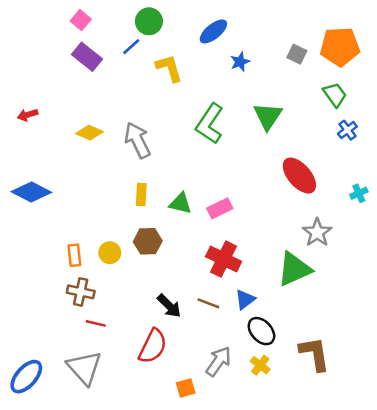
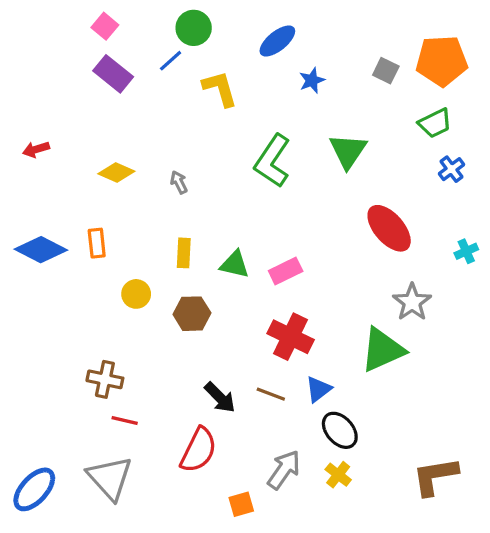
green trapezoid: (335, 95) -> (435, 123), turned 100
gray arrow: (138, 140) -> (179, 182), size x0.5
yellow circle: (110, 253) -> (136, 294), moved
orange rectangle: (74, 255) -> (97, 243), moved
brown L-shape: (315, 354) -> (435, 476), moved, turned -90

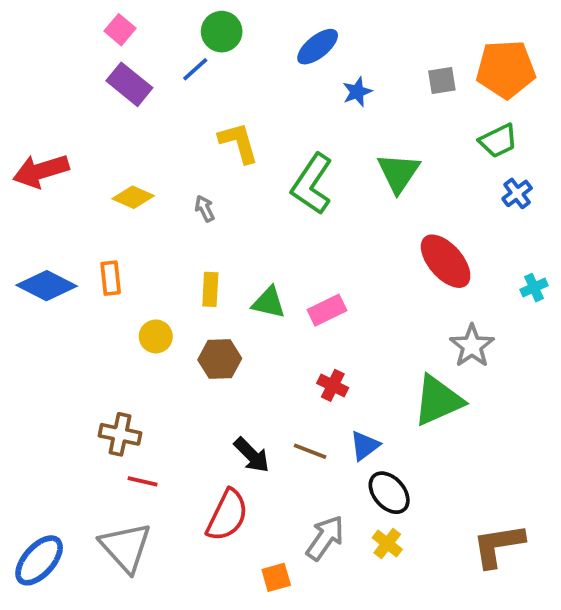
gray square: (386, 71) -> (442, 81), turned -35
yellow L-shape: (220, 89) -> (239, 143), moved
red arrow: (36, 149) -> (41, 171), size x1.8
red cross: (291, 337) -> (333, 385), size x0.6

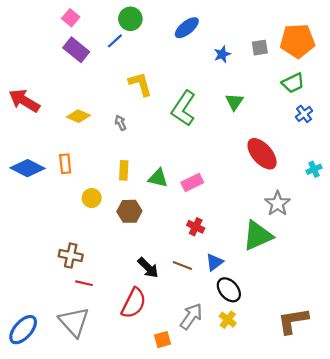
blue star: (357, 92) -> (222, 54), moved
red arrow: (41, 171) -> (24, 101), turned 48
green triangle: (399, 173) -> (234, 102), size x0.7

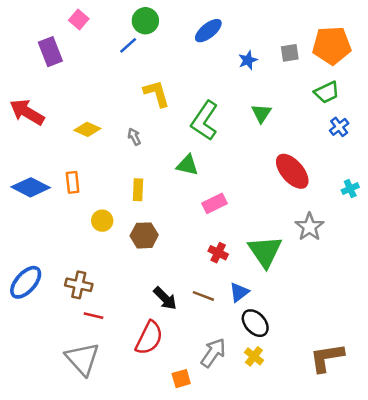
purple rectangle: (76, 50) -> (50, 52), moved, turned 30
green triangle: (158, 178) -> (187, 165), moved
green triangle: (258, 236) -> (265, 251), moved, turned -40
blue ellipse: (23, 330) -> (26, 282), moved

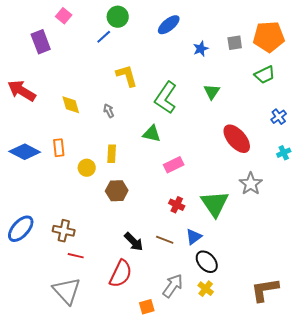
blue cross: (339, 127) -> (279, 117), moved
yellow diamond: (87, 129) -> (71, 105), turned 50
yellow circle: (102, 221) -> (87, 168), moved

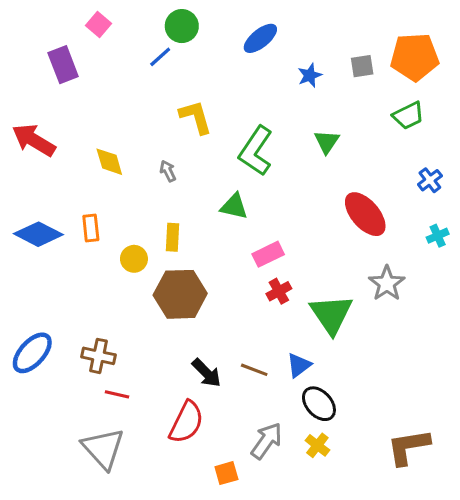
brown hexagon: (117, 191) -> (180, 294), size x1.5
red cross: (177, 205) -> (279, 291), moved, turned 35

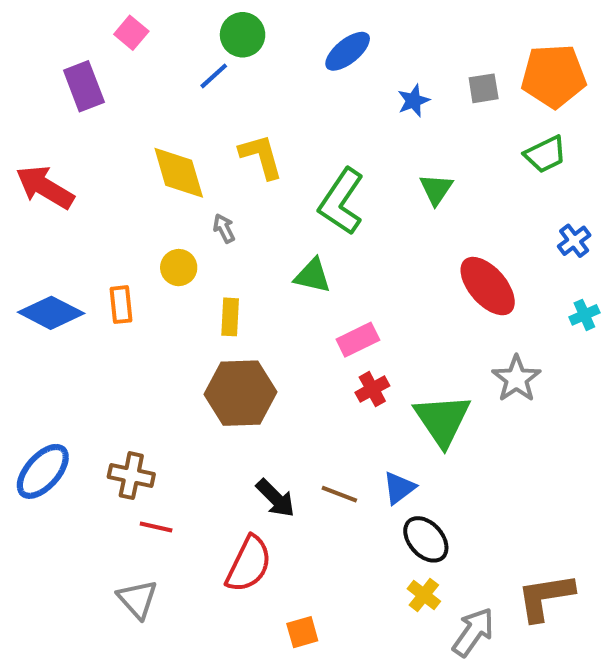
yellow diamond: (109, 162) -> (179, 173), moved, size x1.4
yellow circle: (134, 259) -> (179, 268), moved
gray arrow: (267, 441) -> (473, 632), moved
gray triangle: (103, 448) -> (138, 599), size x0.7

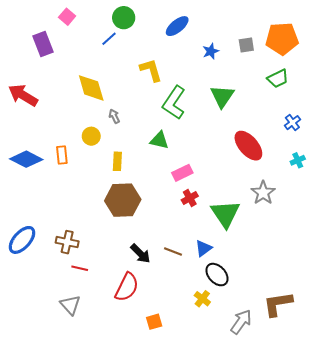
yellow L-shape: (261, 156) -> (151, 70), moved
green triangle: (436, 189) -> (222, 96), size x1.4
yellow cross: (424, 595) -> (202, 299), moved

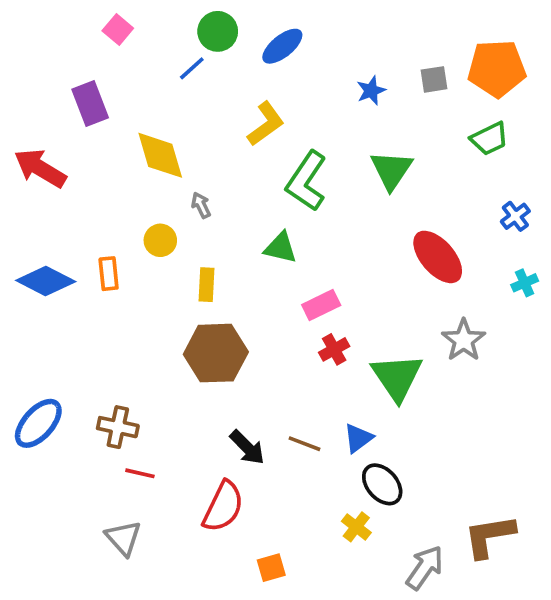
blue ellipse: (177, 26) -> (282, 46), moved
purple rectangle: (43, 44) -> (90, 103), moved
yellow L-shape: (151, 70) -> (266, 124), turned 70

